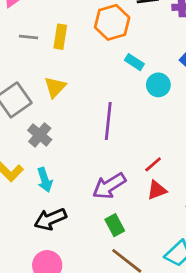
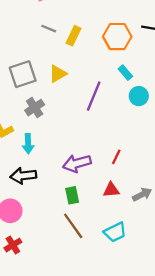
purple line: (108, 121) -> (94, 96), moved
red line: (153, 164) -> (116, 157), turned -40
red triangle: (157, 190) -> (111, 190), moved

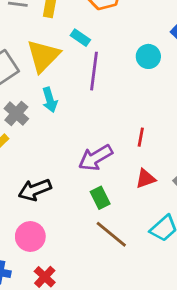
cyan rectangle: (125, 73) -> (80, 38), moved
yellow triangle: (58, 74) -> (43, 56), size x1.5
gray cross: (35, 108) -> (16, 114), moved
cyan arrow: (28, 144) -> (50, 100), moved

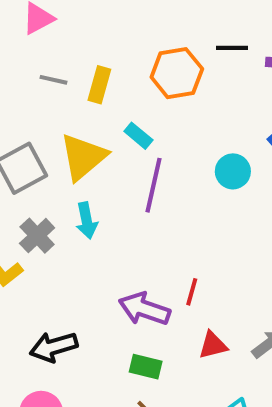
red line: (141, 137) -> (192, 292), moved
purple arrow: (96, 158) -> (144, 309), turned 44
green rectangle: (100, 198) -> (146, 367), turned -55

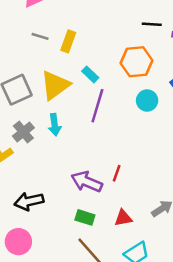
orange hexagon: (177, 73) -> (136, 62), moved
red triangle: (213, 345) -> (123, 218), moved

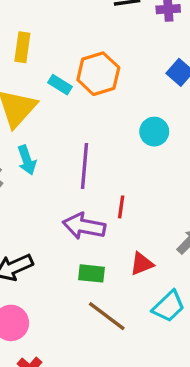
orange hexagon: (136, 62) -> (98, 74), moved
cyan circle: (147, 101) -> (154, 132), moved
purple line: (97, 106) -> (85, 166), moved

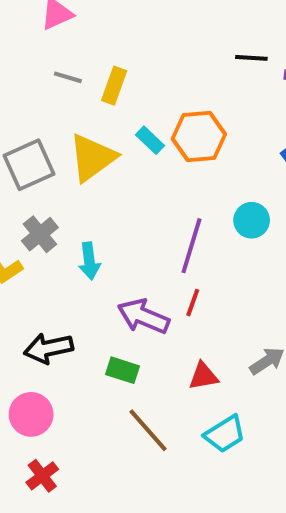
cyan arrow: (27, 160) -> (89, 261), moved
purple line: (85, 166) -> (191, 246), moved
green rectangle: (92, 273) -> (123, 370), moved

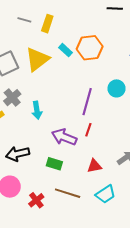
brown line: (148, 430) -> (68, 193), turned -30
red cross: (42, 476) -> (36, 200), moved

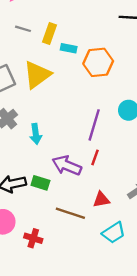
cyan rectangle: (66, 50) -> (69, 48), moved, turned -32
green rectangle: (54, 164) -> (40, 183), moved
brown line: (68, 193) -> (70, 213), moved
red cross: (36, 200) -> (33, 238), turned -35

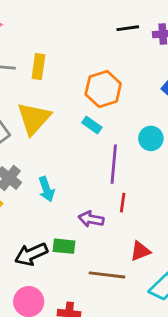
cyan rectangle: (69, 48) -> (92, 125), moved, turned 35
purple arrow: (67, 165) -> (91, 219), size x0.7

